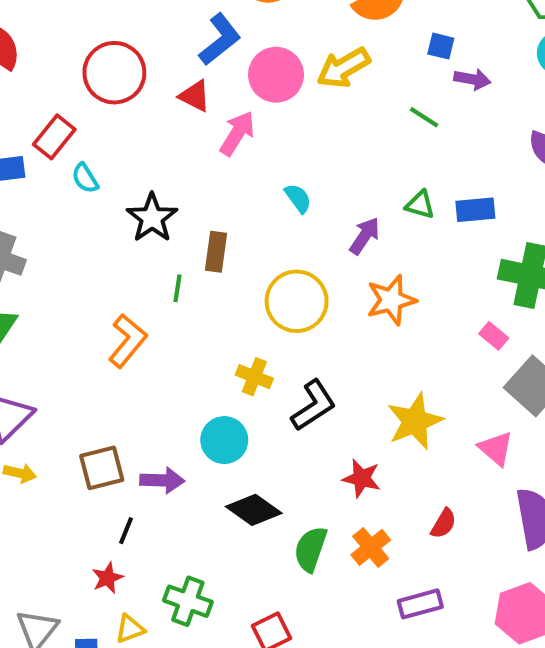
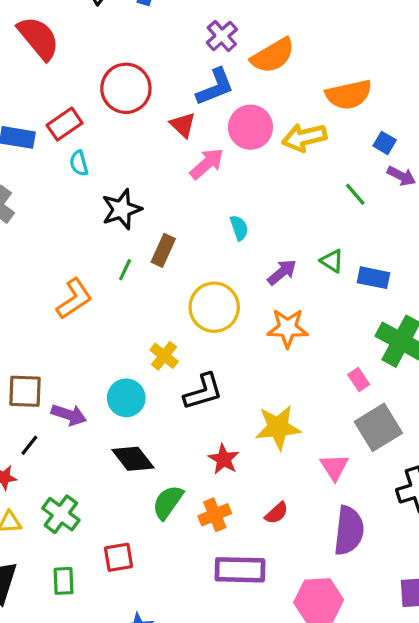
purple rectangle: (420, 604) -> (240, 570), size x1.4

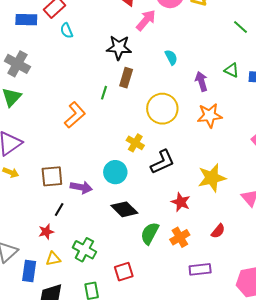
black star: (122, 209) -> (119, 47), moved, turned 30
purple arrow: (282, 272) -> (201, 81), turned -60
purple rectangle: (240, 570) -> (200, 269), size x0.7

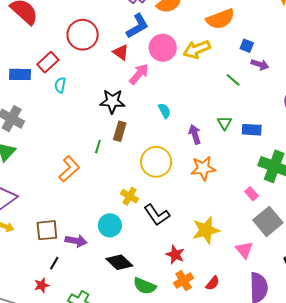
cyan semicircle: (67, 31) -> (60, 85), turned 35
green triangle: (232, 70) -> (225, 123), turned 35
black L-shape: (163, 162) -> (157, 215), turned 80
green semicircle: (150, 233) -> (145, 286), turned -95
orange cross: (180, 237) -> (184, 281), moved

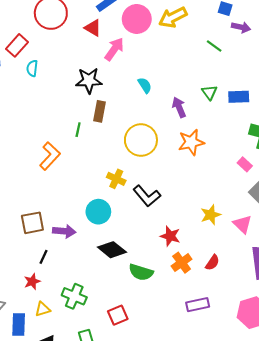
yellow star: (206, 230) -> (211, 215), moved, size x0.7

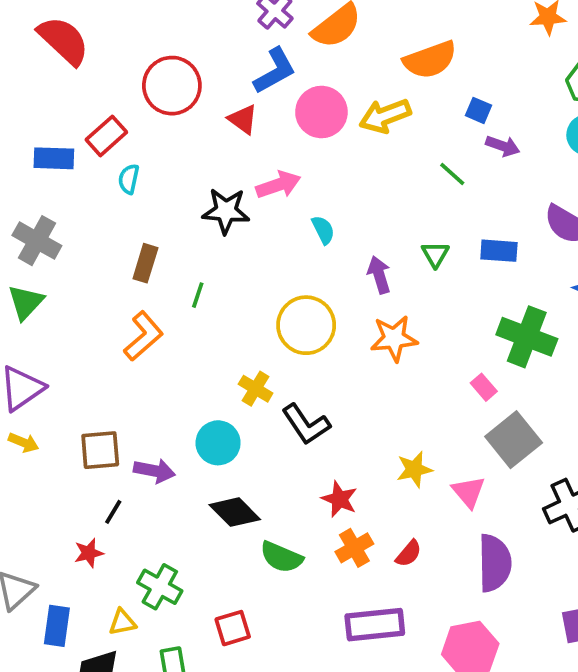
pink arrow: (114, 49) -> (278, 185), moved, turned 30
blue rectangle: (239, 97) -> (499, 251), moved
brown rectangle: (100, 111) -> (145, 263), moved
purple rectangle: (198, 305) -> (375, 625), size x1.4
yellow triangle: (43, 309) -> (122, 622), moved

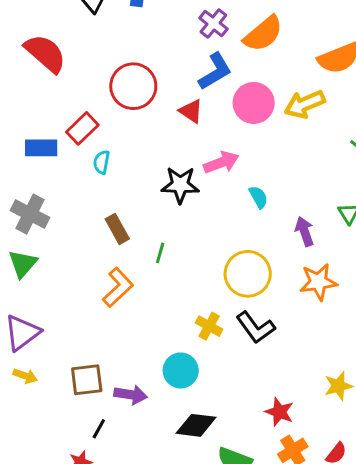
brown rectangle: (145, 263) -> (117, 229), turned -44
black L-shape: (306, 424) -> (256, 327), moved
black diamond: (235, 512) -> (196, 425), turned -36

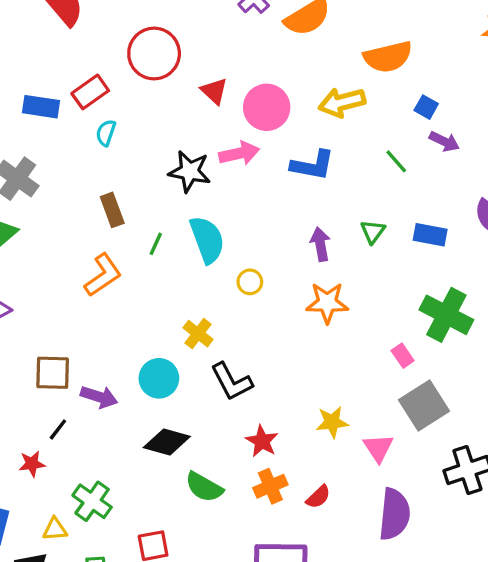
blue L-shape: (215, 71) -> (313, 165), moved, turned 33
pink circle: (254, 103) -> (267, 107), moved
cyan semicircle: (258, 197) -> (207, 240), moved, size x1.8
yellow circle: (248, 274) -> (250, 282), size x0.5
black L-shape: (256, 327) -> (232, 382), moved

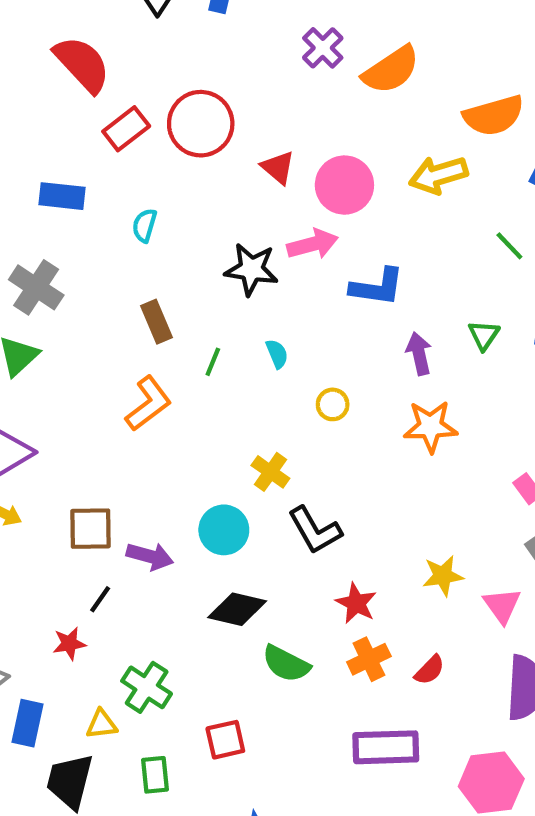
red rectangle: (90, 92) -> (126, 129), moved
blue L-shape: (313, 165) -> (377, 287), moved
cyan semicircle: (207, 240) -> (277, 354), size x0.5

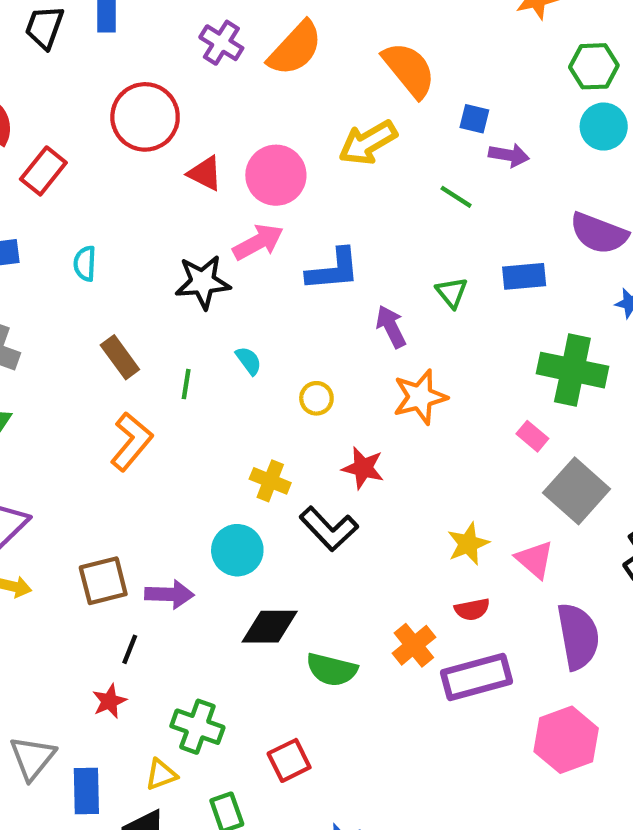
orange semicircle: (494, 115) -> (409, 70), turned -100
red circle: (201, 124) -> (145, 117), moved
red star: (356, 603) -> (363, 468), moved
red semicircle: (430, 670) -> (472, 609), moved, turned 48
purple rectangle: (386, 747) -> (476, 677), moved

